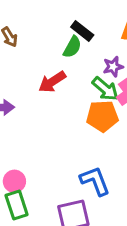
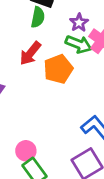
orange pentagon: (102, 116) -> (58, 69), moved

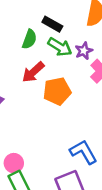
green semicircle: (38, 17) -> (29, 39), moved
green arrow: (78, 44) -> (60, 47), moved

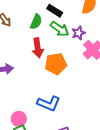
red arrow: (33, 72) -> (38, 48), turned -60
blue L-shape: (83, 152) -> (49, 103), moved, turned 140

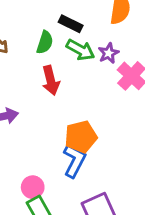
orange pentagon: (56, 64) -> (81, 137), moved
blue L-shape: (49, 103) -> (74, 161), turned -80

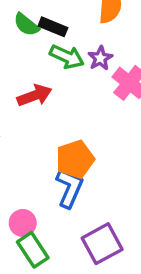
green semicircle: (45, 42) -> (26, 25), moved, turned 115
red arrow: (51, 80) -> (34, 95), turned -92

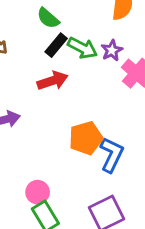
black rectangle: (53, 27) -> (56, 45), moved, turned -75
blue L-shape: (70, 188) -> (112, 155), moved

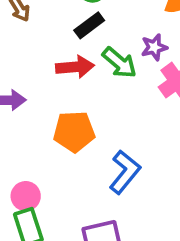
green arrow: (82, 48) -> (119, 63), moved
orange pentagon: (86, 138) -> (74, 132), moved

